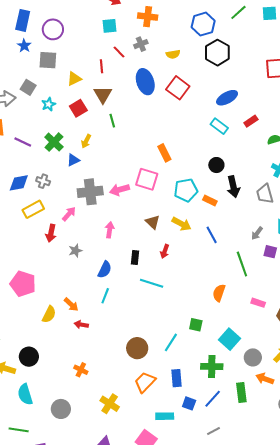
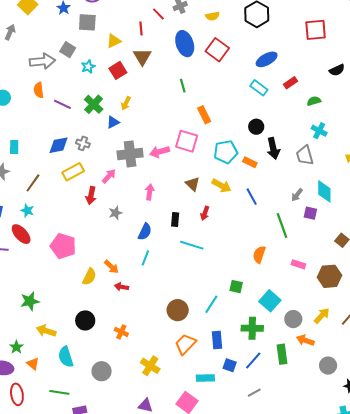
green line: (112, 121) -> (183, 86), moved
black circle: (29, 357) -> (85, 320), moved

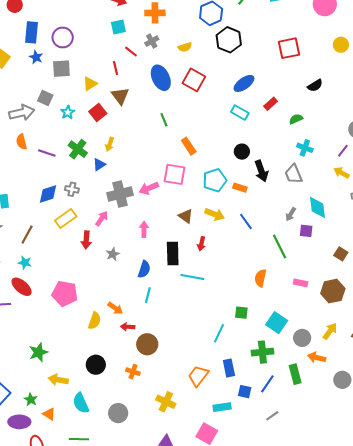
black rectangle: (175, 219) -> (173, 254), size x1.6
brown circle: (178, 310) -> (147, 344), moved

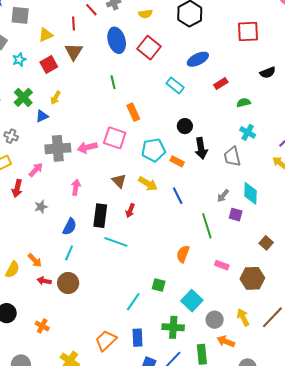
cyan rectangle: (240, 113) -> (175, 85), moved
yellow arrow: (330, 331) -> (243, 317), turned -72
brown circle: (147, 344) -> (68, 283), moved

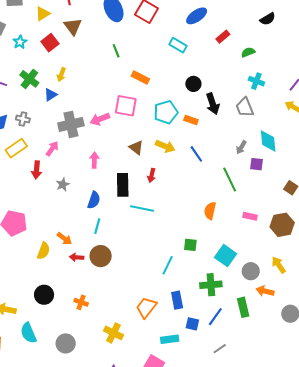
orange rectangle: (133, 112) -> (140, 78), turned -30

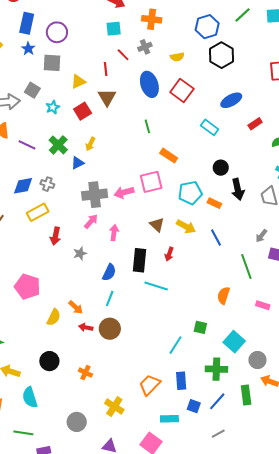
pink square: (126, 106) -> (151, 182), turned -30
pink arrow: (52, 149) -> (91, 221), moved
gray circle: (66, 343) -> (77, 422), moved

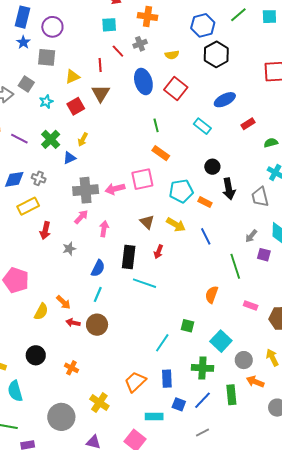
green line: (147, 126) -> (156, 125), moved
gray circle: (77, 422) -> (61, 417), size x1.4

